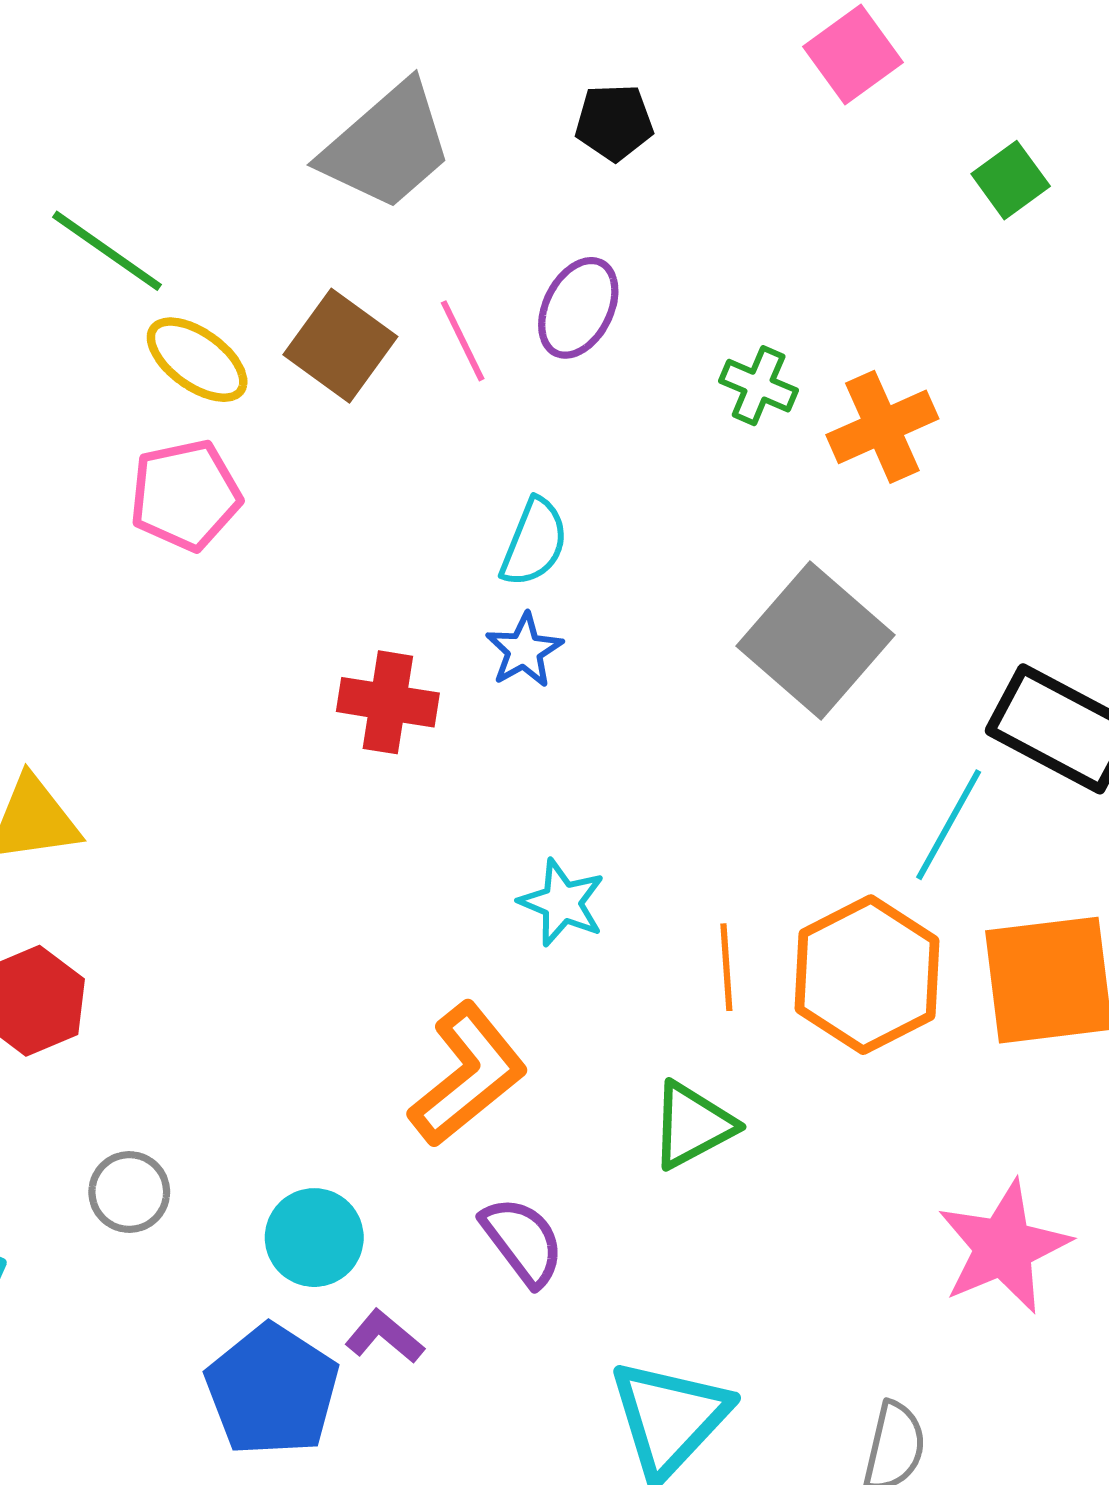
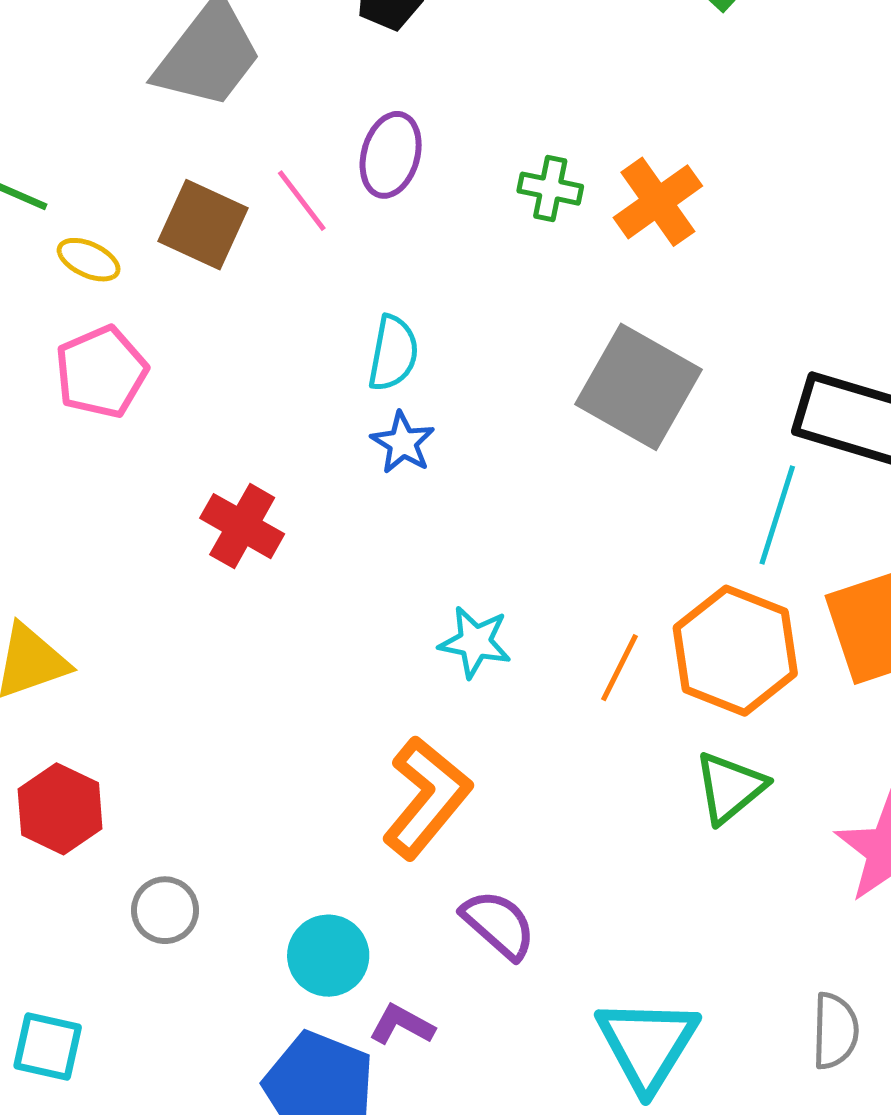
yellow ellipse: (197, 360) -> (89, 260), size x0.7
red cross: (388, 702) -> (242, 526), moved, turned 32
orange line: (726, 967) -> (620, 668), turned 42
green triangle: (692, 1125) -> (730, 787), moved
gray circle: (129, 1192) -> (165, 910), moved

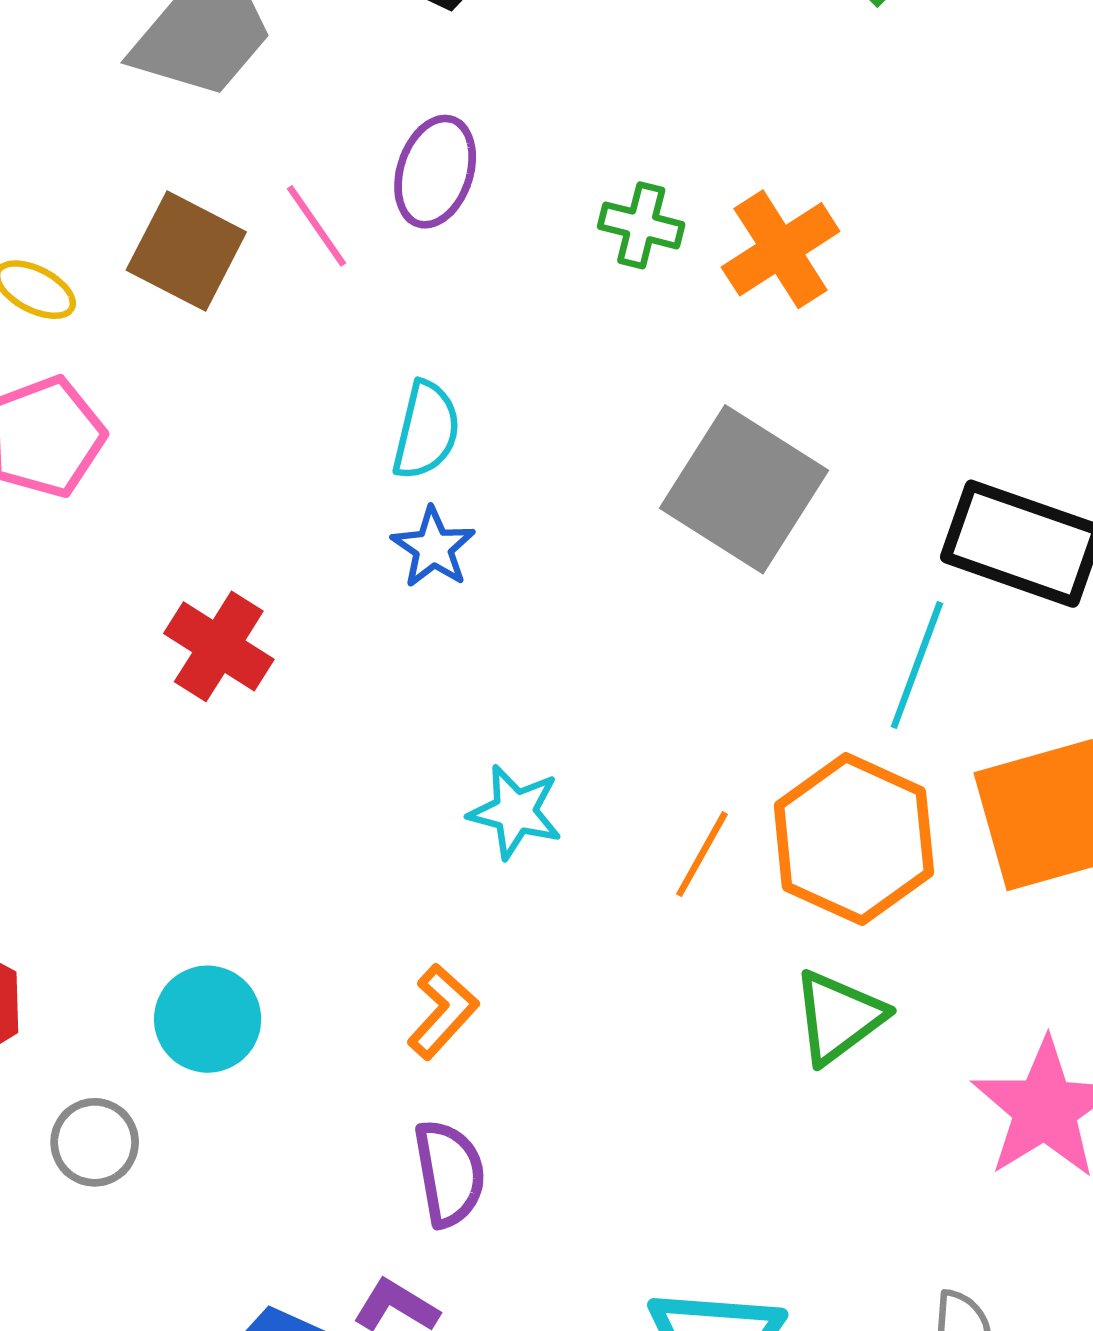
orange L-shape: (427, 798) -> (443, 1012), size x0.6
purple semicircle: (499, 924) -> (449, 1173), moved, turned 36
cyan circle: (328, 956) -> (208, 1019), moved

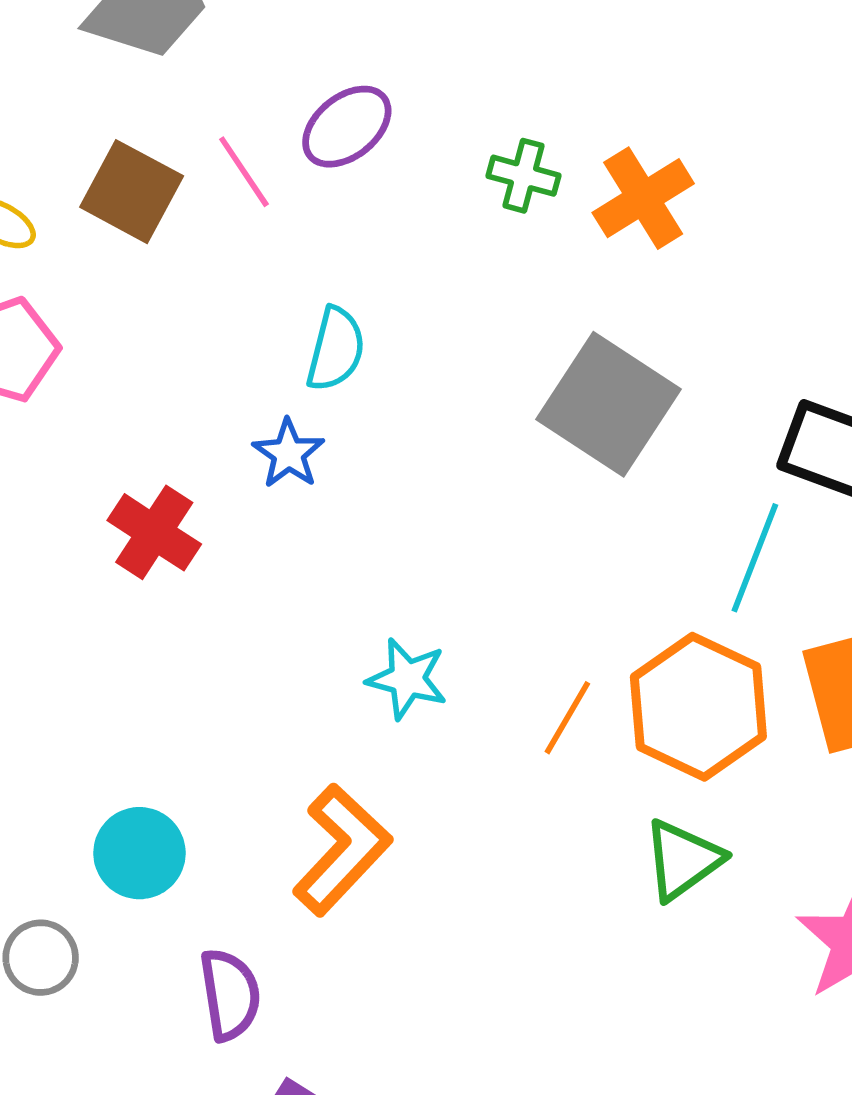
purple ellipse: (435, 172) -> (347, 127), turned 32
blue star: (433, 548) -> (289, 454), moved
orange L-shape: (443, 1012) -> (342, 850), size x1.6
purple semicircle: (449, 1173) -> (230, 995), moved

